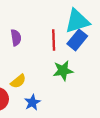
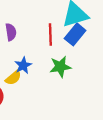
blue star: (32, 102) -> (23, 65), moved

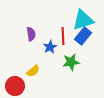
blue star: (23, 65) -> (50, 47), moved

